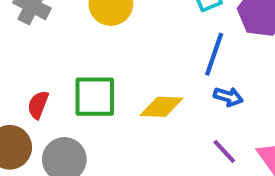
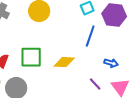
blue arrow: (228, 97) -> (111, 63), moved

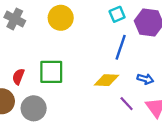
yellow diamond: (64, 62) -> (107, 80), moved

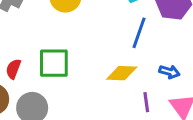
purple line: (127, 104) -> (146, 102), turned 35

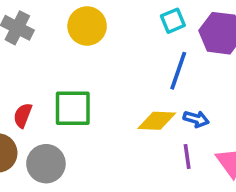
blue arrow: (169, 72) -> (196, 119), moved

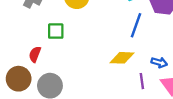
green square: (73, 108) -> (56, 31), moved, size x0.7
blue arrow: (196, 119) -> (159, 62), moved

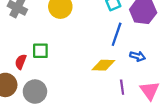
green square: (56, 31) -> (40, 51), moved
blue arrow: (159, 62) -> (138, 56), moved

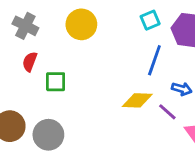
red semicircle: (21, 62) -> (30, 62), moved
purple line: (122, 87) -> (167, 112), moved, turned -40

